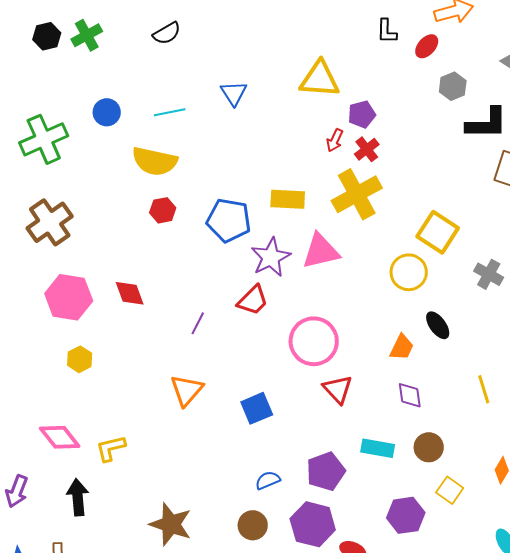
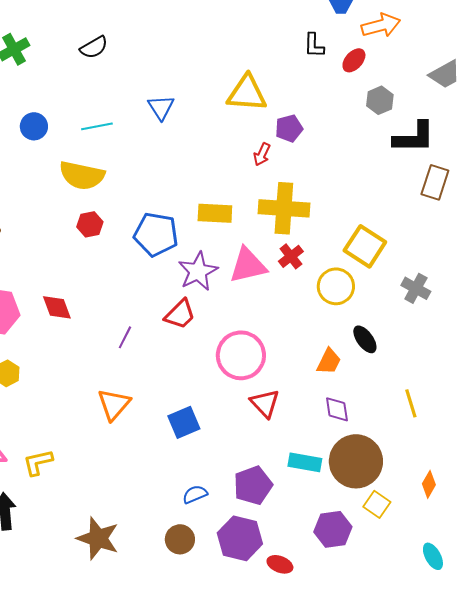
red cross: (367, 149) -> (291, 256), moved
yellow cross: (357, 194) -> (284, 208), turned 33
brown circle: (429, 447) -> (356, 461), size x1.8

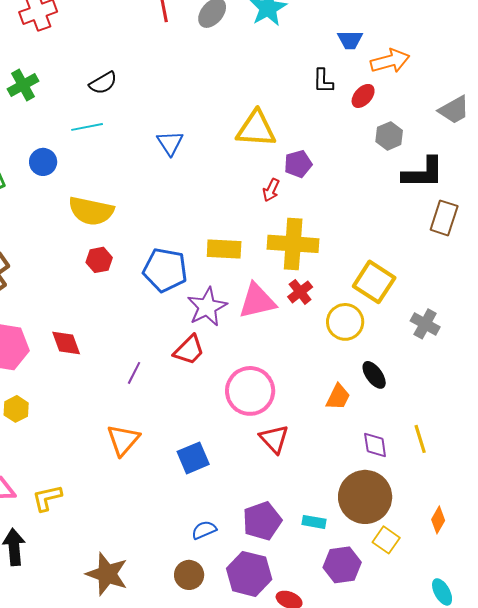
cyan line: (97, 126) -> (87, 127), moved
purple diamond: (337, 409) -> (375, 445), moved
cyan rectangle: (305, 462) -> (314, 522), moved, size x0.7

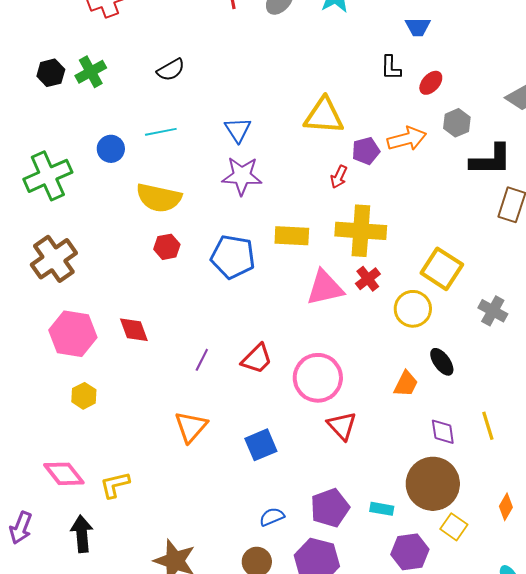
orange arrow: (390, 61) -> (407, 139), moved
cyan line: (87, 127) -> (161, 132), moved
purple star: (207, 307) -> (242, 176), moved, turned 30
red trapezoid: (189, 350) -> (257, 359), moved

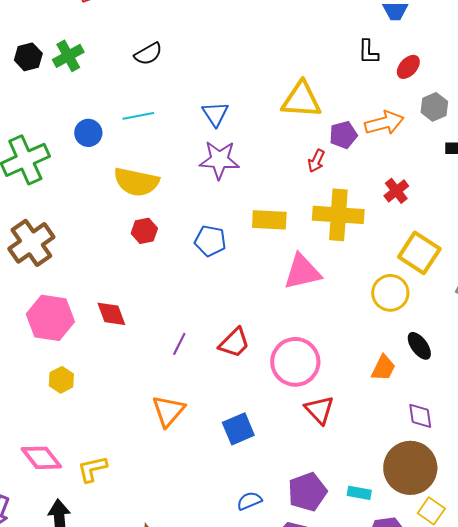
blue pentagon: (233, 257) -> (210, 241), size x0.7
red cross: (368, 279) -> (396, 191), moved

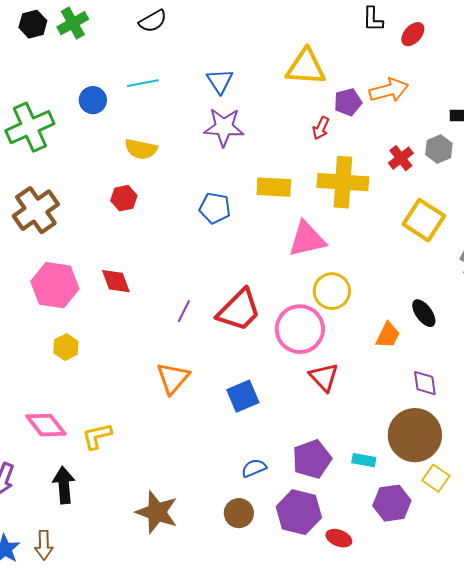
gray hexagon: (434, 107) -> (439, 149), moved
yellow semicircle: (136, 182) -> (141, 149), size x0.7
red hexagon: (144, 231) -> (124, 198), moved
yellow circle: (390, 293) -> (332, 291), moved
red trapezoid: (234, 343) -> (239, 310), size x1.4

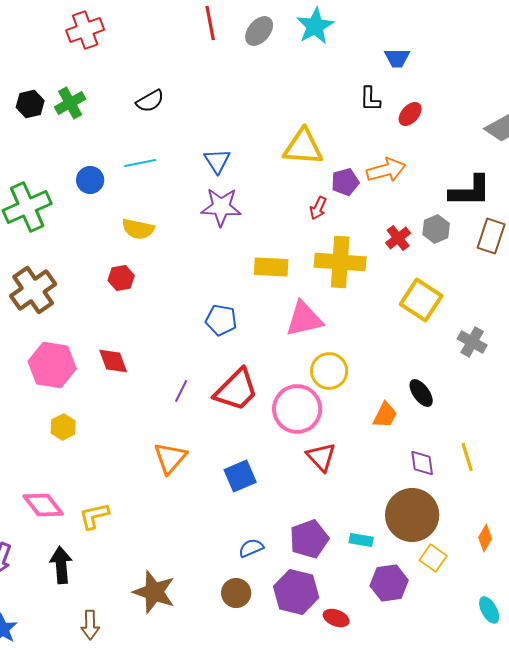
blue pentagon: (215, 208) -> (221, 320), moved
brown arrow: (44, 545) -> (90, 625), moved

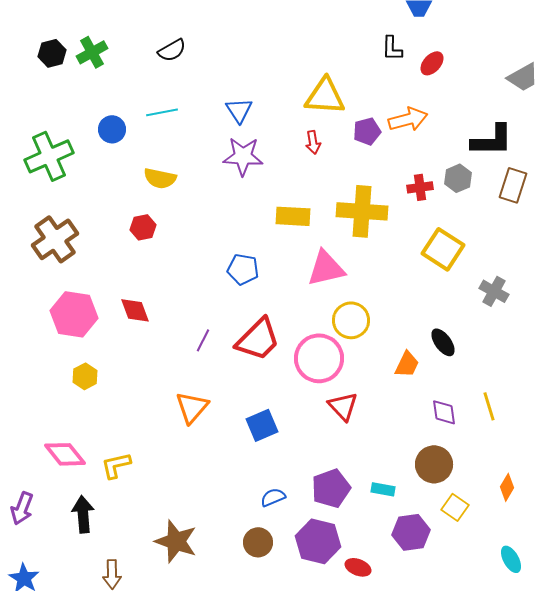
red arrow: (318, 208) -> (313, 142), moved, turned -35
red cross: (398, 238) -> (420, 187), turned 30
brown circle: (412, 515) -> (434, 464), size x0.7

